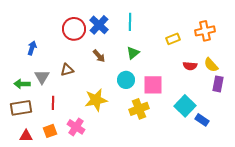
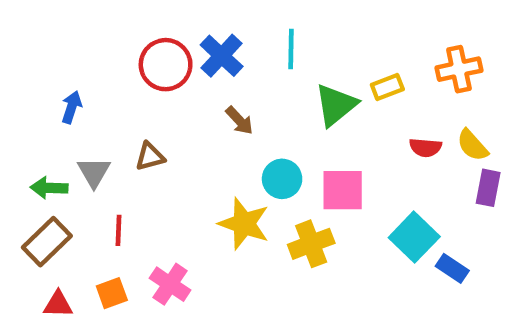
green triangle: (133, 53) -> (336, 105), moved, size x1.5
brown arrow: (99, 56) -> (239, 121), moved
yellow star: (96, 100) -> (244, 224), moved, turned 30
brown rectangle: (21, 108) -> (47, 242), turned -35

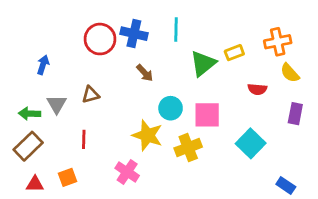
blue cross: (222, 56) -> (134, 34), turned -30
yellow semicircle: (472, 145) -> (290, 73), moved
red line: (119, 230) -> (84, 139), moved
blue rectangle: (452, 268) -> (286, 185), moved
pink cross: (170, 284) -> (127, 172), moved

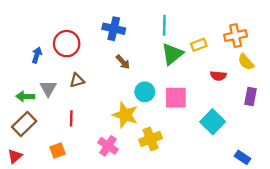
cyan line: (176, 30) -> (164, 25), moved
red circle: (100, 39) -> (67, 44), moved
yellow cross: (188, 148) -> (151, 139), moved
red triangle: (35, 184) -> (15, 156), moved, turned -42

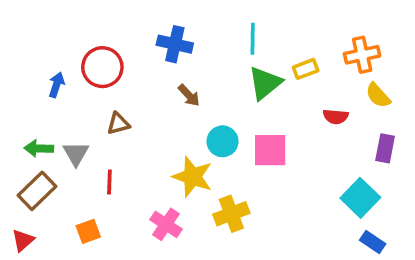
gray triangle: (48, 88) -> (76, 154), moved
cyan square: (213, 122) -> (360, 198), moved

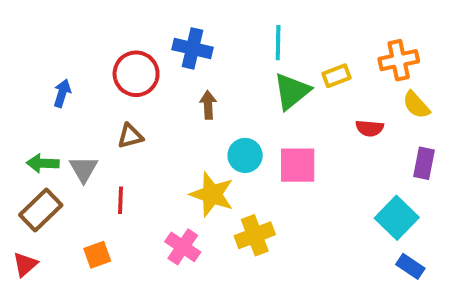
red circle: (102, 67) -> (136, 74), moved
brown arrow: (189, 95) -> (208, 105), turned -140

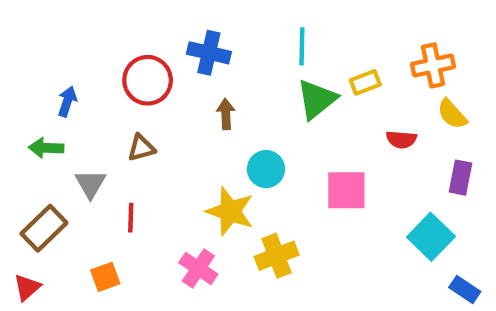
green arrow: (43, 163) -> (46, 148), moved
pink square: (298, 165) -> (346, 190), moved
blue rectangle: (410, 266) -> (465, 290), moved

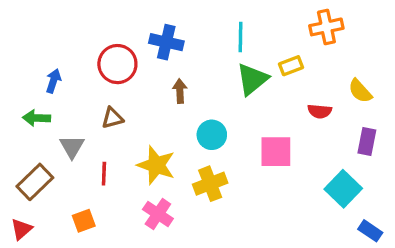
orange cross: (433, 65) -> (326, 27), moved
yellow star: (230, 211) -> (156, 165), moved
yellow cross: (277, 256) -> (210, 184), moved

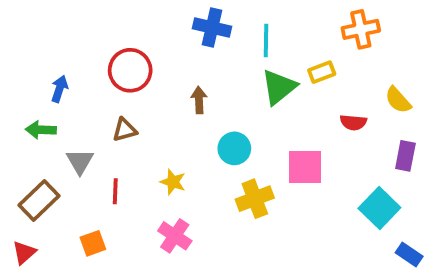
blue cross: (166, 42) -> (212, 28), moved
yellow star: (156, 165) -> (173, 182), size x0.6
yellow cross: (210, 184) -> (255, 199), moved

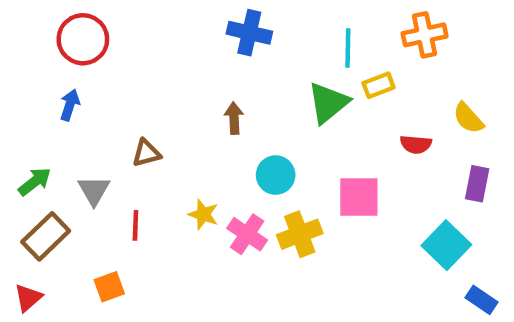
cyan line: (266, 41) -> (348, 48), moved
red circle: (130, 70) -> (83, 39), moved
green arrow: (41, 130) -> (35, 182), moved, turned 140
pink cross: (175, 236) -> (247, 234), moved

